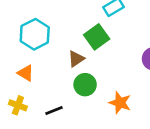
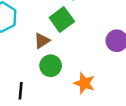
black line: (54, 110) -> (21, 91), turned -63

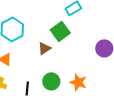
green circle: (51, 66) -> (51, 81), moved

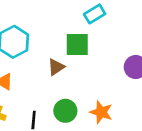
green square: (60, 31) -> (77, 44), turned 36

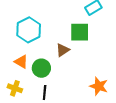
green circle: (65, 111) -> (41, 68), moved

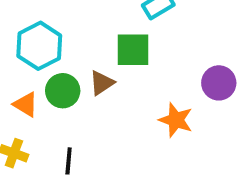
green circle: (41, 68) -> (63, 91), moved
orange star: (99, 86) -> (176, 120), moved

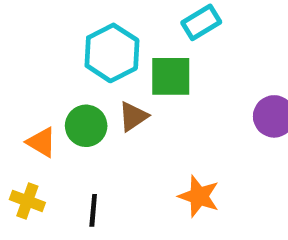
cyan hexagon: (39, 46) -> (112, 53), moved
orange star: (176, 120) -> (199, 196), moved

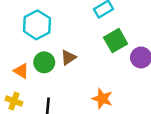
cyan hexagon: (112, 53) -> (37, 25), moved
green square: (171, 76) -> (116, 41), moved, turned -30

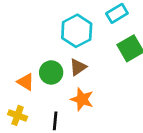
cyan hexagon: (37, 25) -> (77, 31), moved
orange star: (102, 99) -> (82, 99), moved

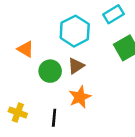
orange triangle: (26, 82) -> (26, 49), moved
orange star: (82, 99) -> (80, 97), turned 30

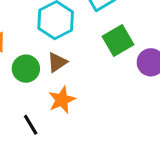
black line: (54, 118) -> (31, 125), turned -36

